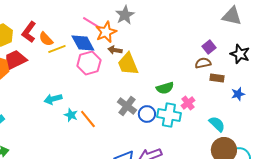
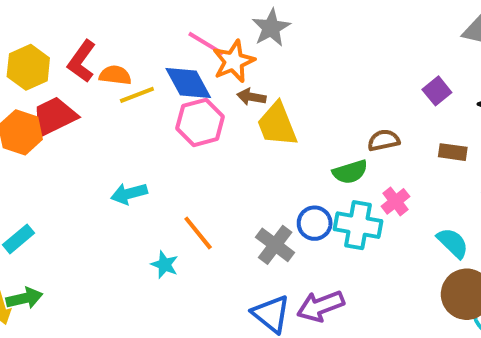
orange semicircle: (46, 39) -> (115, 75), turned 140
brown semicircle: (203, 63) -> (384, 140), moved
gray cross: (127, 106) -> (275, 245), moved
cyan star: (71, 115) -> (165, 265), moved

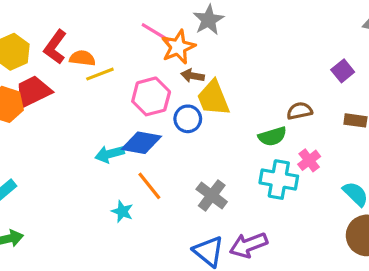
blue diamond: (188, 83) -> (141, 143), moved, turned -51
cyan arrow: (129, 194) -> (110, 154), moved
blue circle: (315, 223) -> (188, 119), moved

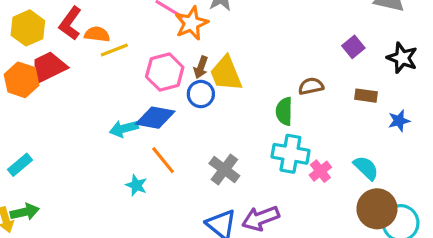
brown arrow: (193, 76) -> (201, 67), moved, turned -80
green semicircle: (272, 136) -> (284, 111), turned 108
pink cross: (309, 160) -> (320, 171), moved

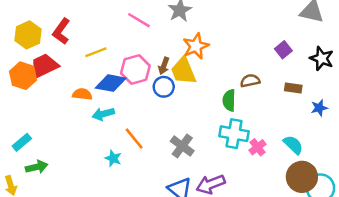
orange star: (191, 23) -> (196, 46), moved
orange semicircle: (97, 34) -> (82, 94), moved
blue diamond: (155, 118) -> (111, 83), moved
green arrow: (25, 212) -> (37, 167), moved

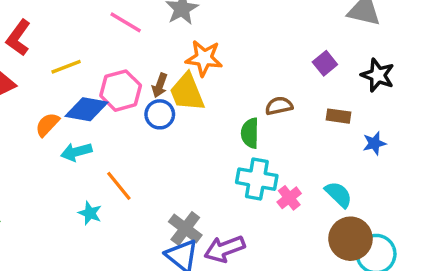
orange star: (196, 46) -> (204, 58), turned 30
orange semicircle: (82, 94) -> (47, 125), turned -54
gray cross: (182, 146) -> (185, 228), moved

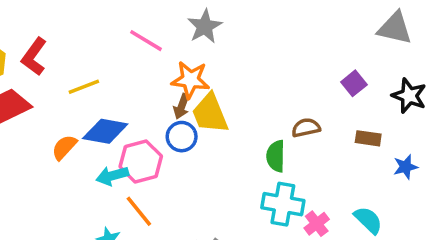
orange star: (204, 58) -> (190, 80), moved
pink hexagon: (121, 91) -> (141, 161), moved
cyan arrow: (76, 152) -> (112, 176), moved

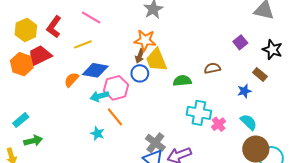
pink line: (146, 41) -> (91, 17), moved
brown rectangle: (368, 138) -> (260, 74), moved, turned 32
green semicircle: (276, 156) -> (182, 81), moved, turned 84
blue star: (406, 167) -> (244, 91), moved

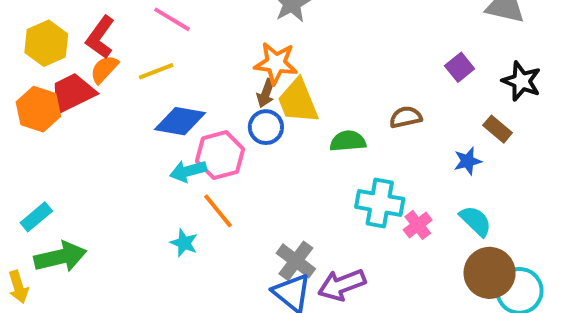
orange semicircle: (71, 80) -> (104, 69), moved
green arrow: (33, 141) -> (60, 257), size x1.4

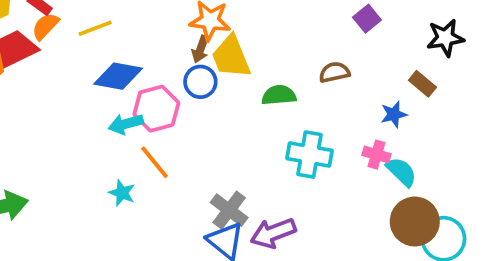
purple square: (460, 67) -> (367, 19), moved
black star: (521, 81) -> (445, 38), turned -30
pink cross: (418, 225) -> (376, 155), moved, turned -36

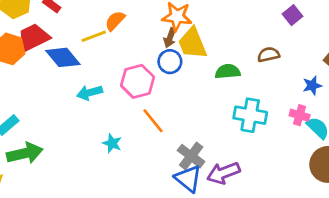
orange semicircle: (45, 26) -> (115, 21), moved
yellow line: (95, 28) -> (94, 36), moved
blue diamond: (118, 76) -> (63, 57), moved, turned 40
cyan arrow: (126, 124) -> (90, 93), moved
orange line: (154, 162) -> (153, 121), moved

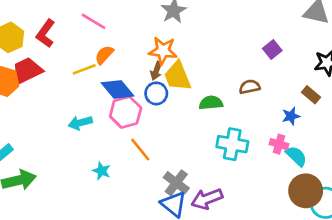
blue diamond: (63, 57) -> (118, 89), moved

